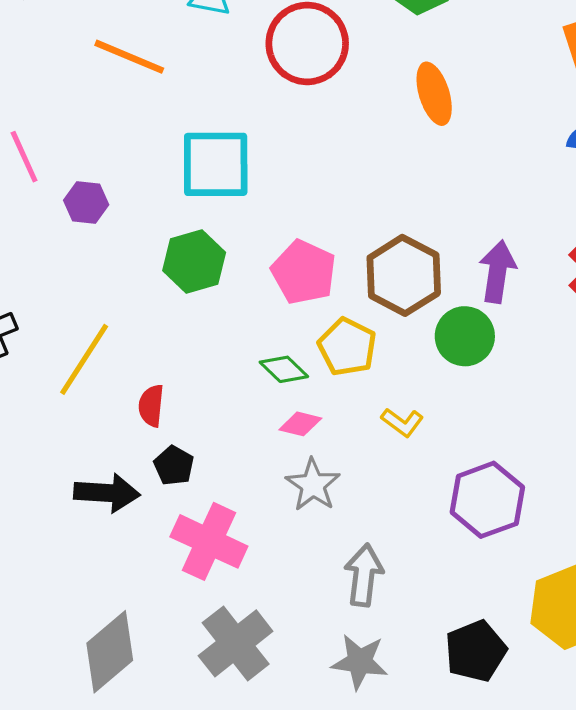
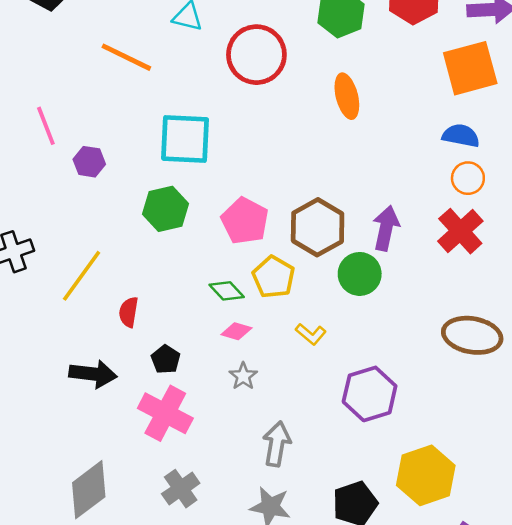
black pentagon: (174, 466) -> (166, 359), moved
gray star: (313, 485) -> (243, 376), size x0.7
gray cross: (236, 643) -> (181, 489), size x0.7

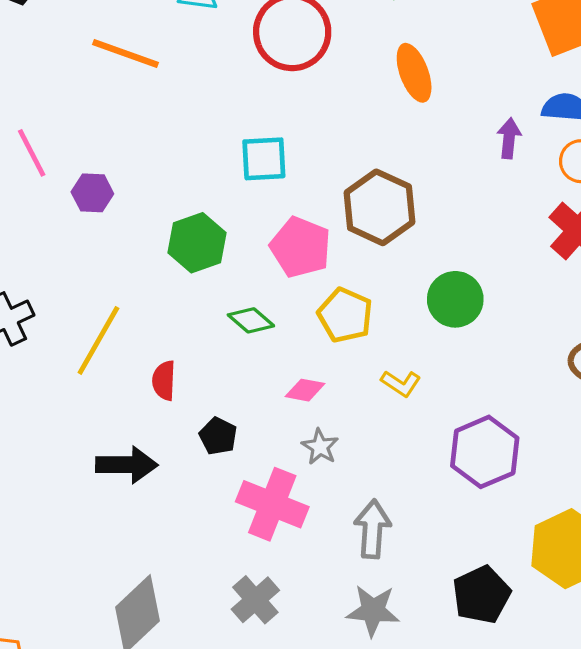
cyan square: (185, 139) -> (264, 159), moved, size x0.7
brown hexagon: (318, 227) -> (379, 207), moved
purple arrow: (386, 228) -> (509, 138), moved, size x0.7
green diamond: (227, 291) -> (251, 320), moved
pink cross: (165, 413) -> (272, 504), moved

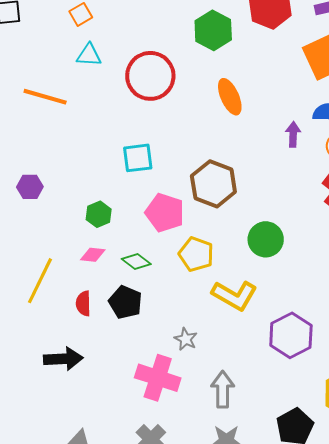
green hexagon: (197, 243) -> (99, 214), size x0.7
yellow L-shape: (401, 383) -> (235, 295), size x1.8
pink diamond: (305, 390) -> (93, 255), moved
black pentagon: (218, 436) -> (125, 302), moved, size x1.4

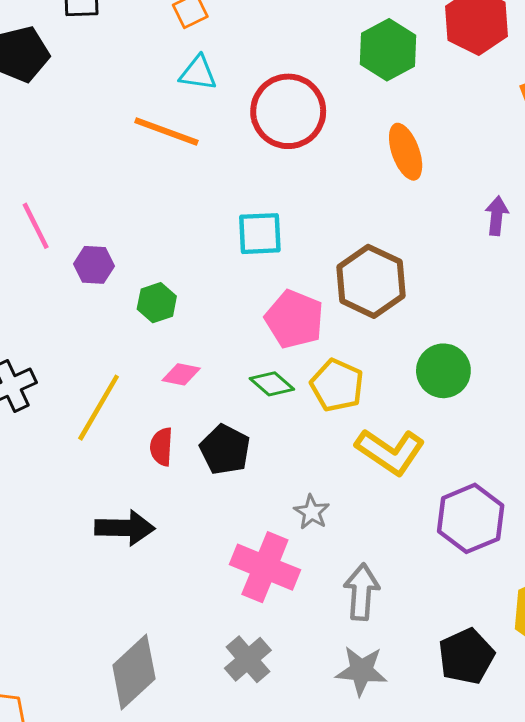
orange line: (45, 97) -> (166, 132), moved
green hexagon: (99, 214) -> (157, 303), moved
green diamond: (136, 261) -> (272, 384), moved

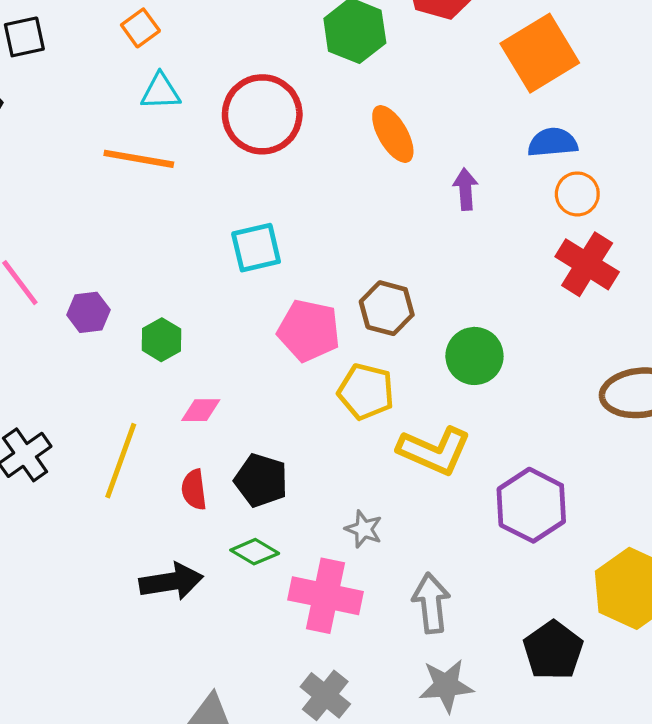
purple arrow: (497, 216) -> (465, 189), moved
brown hexagon: (371, 281) -> (387, 308), moved, size x0.7
green diamond: (272, 384) -> (255, 552), moved

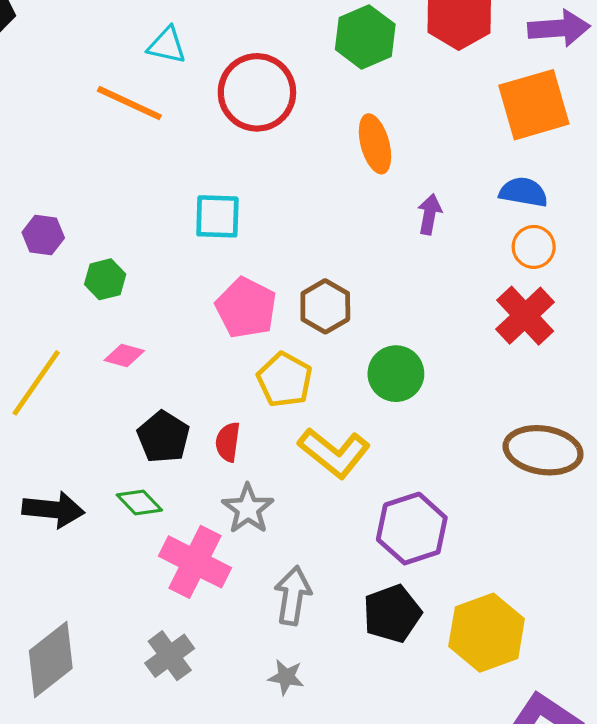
red semicircle: (194, 490) -> (228, 442), moved
gray star: (364, 529) -> (248, 509), size x1.4
black pentagon: (553, 650) -> (392, 614), moved
gray star: (446, 686) -> (286, 677), size x0.7

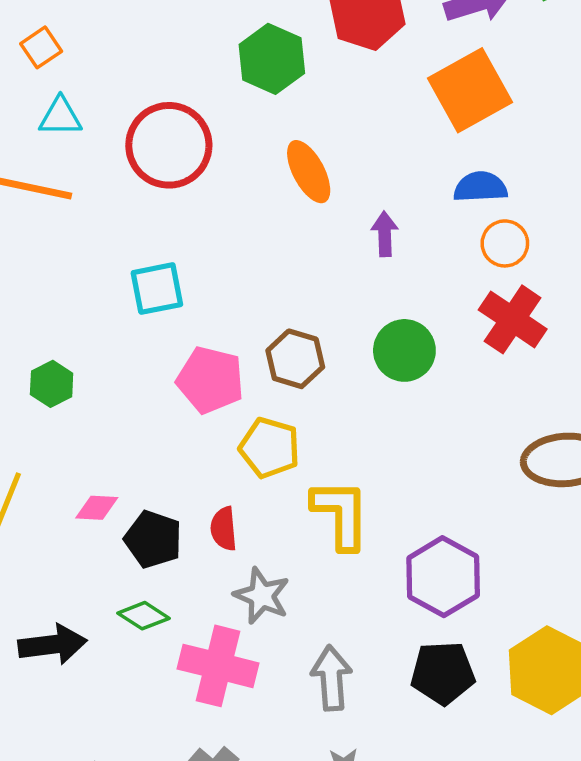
pink diamond: (124, 356) -> (97, 508), moved
green circle: (396, 374) -> (404, 350), moved
yellow L-shape: (334, 453) -> (341, 514), turned -116
black pentagon: (392, 614) -> (443, 673), turned 30

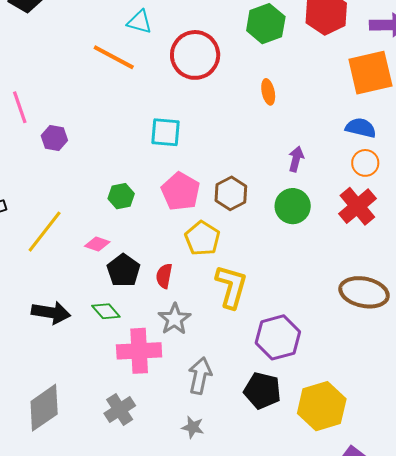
orange ellipse: (309, 172) -> (268, 92), size x0.7
purple arrow: (385, 234) -> (296, 159), moved
green hexagon: (52, 384) -> (121, 196), moved
pink cross: (218, 666) -> (139, 351), turned -33

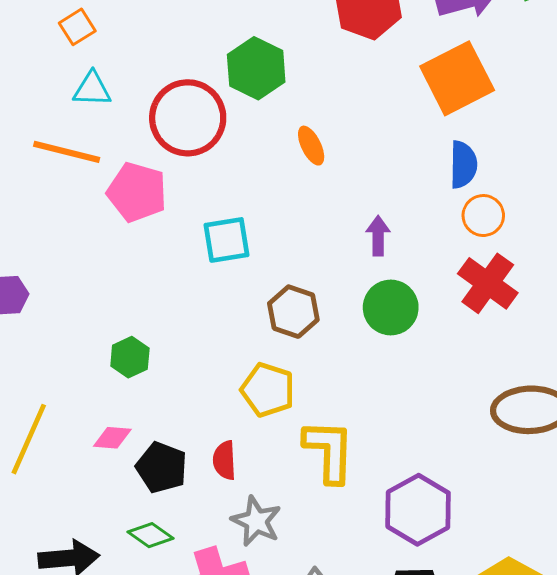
green hexagon: (266, 24) -> (256, 68), moved
blue semicircle: (361, 128) -> (463, 165), turned 92
cyan square: (166, 132) -> (226, 240), moved
pink pentagon: (181, 191) -> (137, 192), moved

